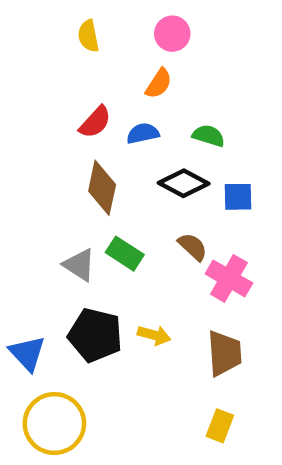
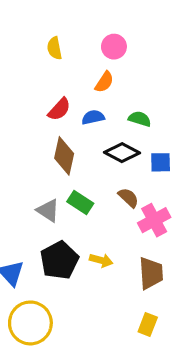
pink cross: (229, 278) -> (154, 220), turned 32
black pentagon: (95, 335) -> (59, 260), turned 30

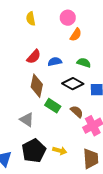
orange semicircle: (104, 82) -> (76, 35), moved
green rectangle: (80, 202) -> (53, 106), moved

